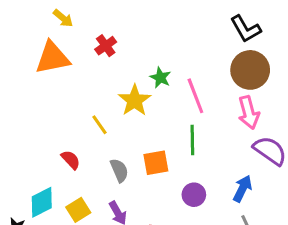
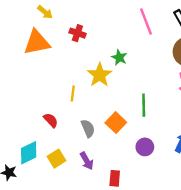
red cross: (106, 46) -> (77, 33), turned -35
pink line: (195, 96) -> (146, 21), moved
yellow line: (100, 125) -> (73, 94), turned 42
orange square: (156, 163) -> (116, 123), turned -36

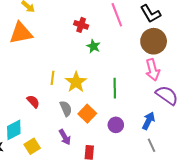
red cross: (77, 33) -> (81, 25), moved
yellow star: (100, 75) -> (76, 82), moved
orange square: (116, 123) -> (87, 114), moved
yellow square: (57, 159) -> (32, 146), moved

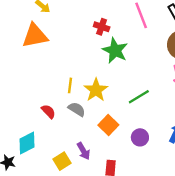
green star: (93, 46) -> (115, 50), size x1.6
green line: (115, 88) -> (139, 97), turned 60
gray semicircle: (66, 109) -> (77, 109), moved, turned -35
yellow square: (32, 146) -> (62, 161), moved

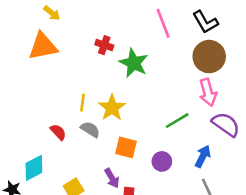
red cross: (102, 27) -> (104, 45), moved
green line: (139, 97) -> (177, 121), moved
orange square: (108, 125) -> (126, 147), turned -30
purple arrow: (83, 151) -> (112, 178), moved

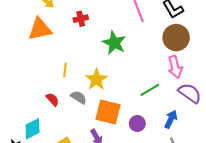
red cross: (104, 45) -> (81, 19), moved, turned -32
yellow line: (83, 103) -> (65, 70), moved
orange square: (126, 147) -> (108, 112), size x1.4

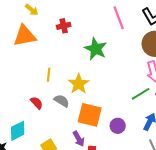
green line: (150, 90) -> (141, 94), moved

